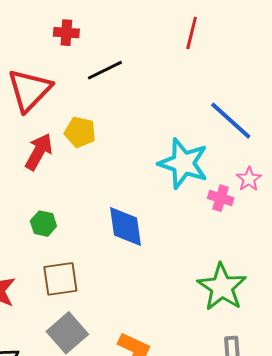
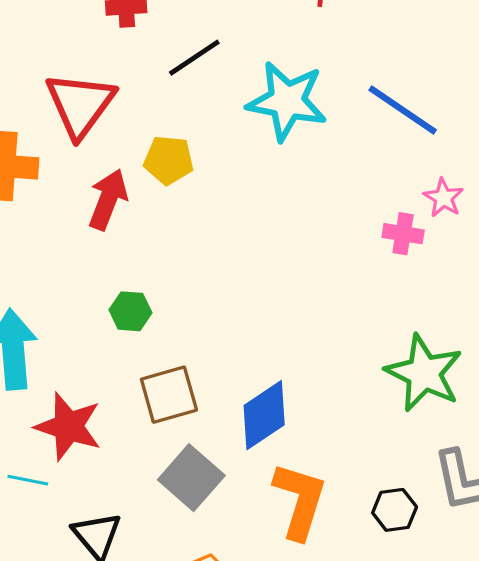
cyan star: (183, 163) -> (287, 101), moved
blue diamond: (126, 227) -> (264, 415), moved, turned 72

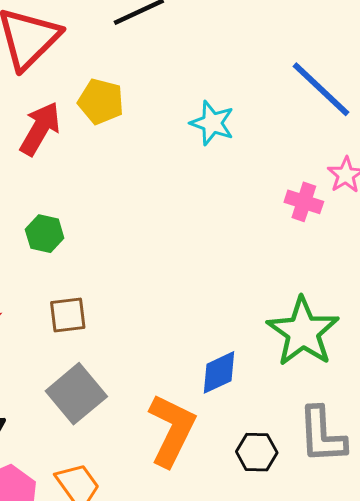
cyan star: (287, 101) -> (212, 123), moved, size x0.6
brown square: (169, 395) -> (68, 315), size x0.7
blue diamond: (264, 415) -> (219, 372), moved, size x0.7

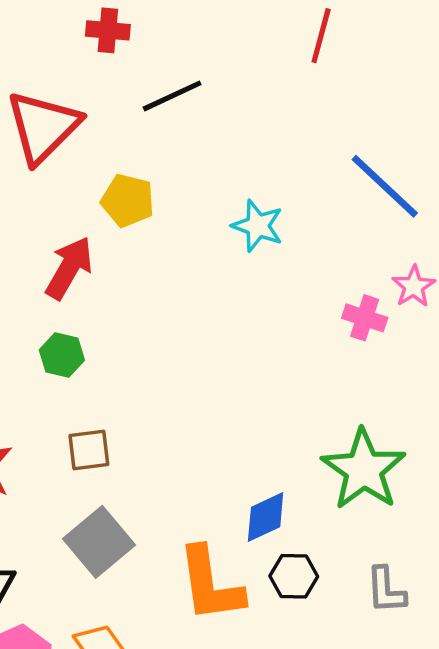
red arrow: (40, 129) -> (69, 268), moved
orange L-shape: (172, 430) -> (210, 584), turned 146
gray L-shape: (322, 435) -> (386, 590), size x0.7
black hexagon: (257, 452) -> (294, 576), moved

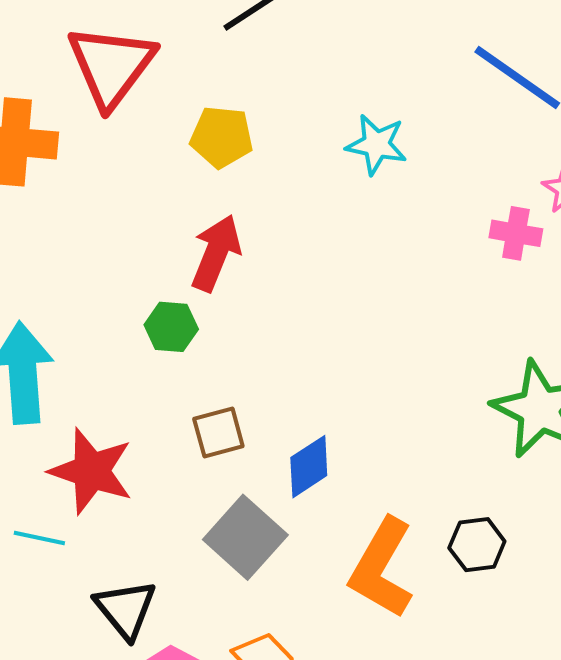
red arrow: (69, 268) -> (216, 253), moved
blue diamond: (266, 517) -> (309, 467), moved
orange L-shape: (210, 584) -> (382, 568), turned 46

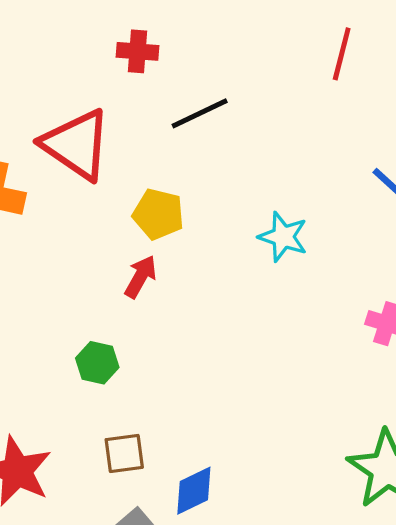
red triangle: (111, 66) -> (76, 145), turned -40
red arrow: (216, 253) -> (141, 277), moved, size x0.7

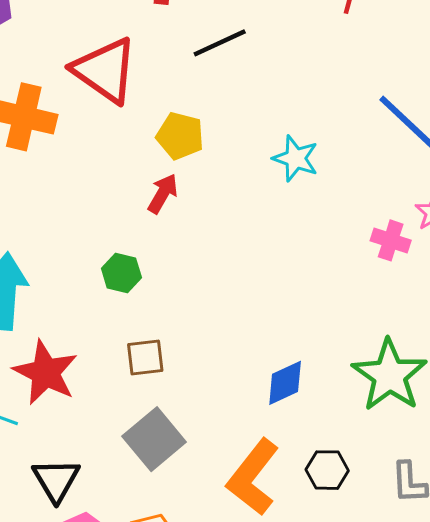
blue diamond: (194, 491) -> (285, 383), moved

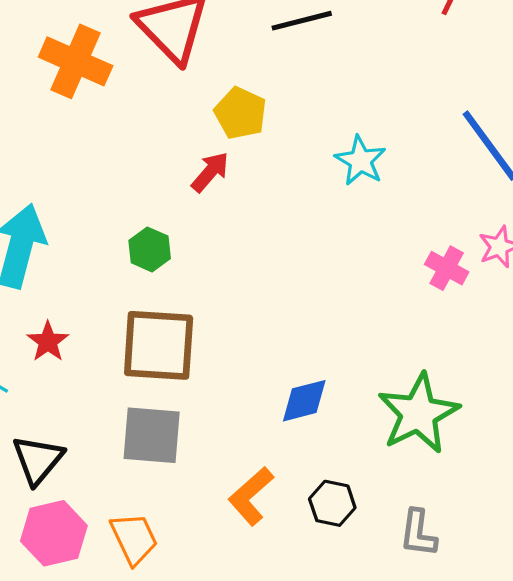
brown square: (145, 357) -> (159, 345), size x1.8
red star: (46, 373) -> (48, 342), size x0.6
gray square: (154, 439) -> (152, 435), turned 34
orange L-shape: (253, 477) -> (251, 496), size x0.7

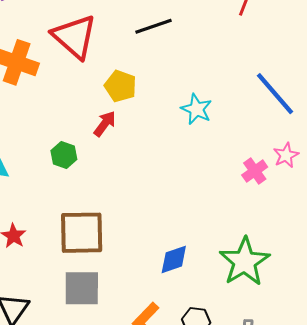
green hexagon: (150, 249) -> (64, 155), moved
pink cross: (447, 268) -> (255, 171), turned 30

